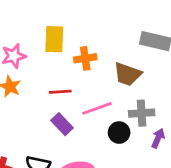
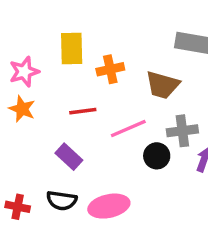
purple rectangle: (62, 124) -> (69, 157), moved

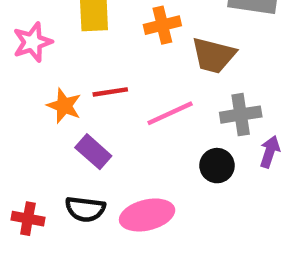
orange cross: (110, 69) -> (162, 25), moved
orange star: (22, 109) -> (64, 106), moved
black circle: (157, 156) -> (217, 166), moved

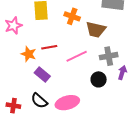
orange cross: (162, 25) -> (72, 16), turned 35
black semicircle: (85, 209) -> (39, 101), turned 36

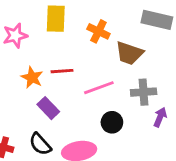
black circle: (99, 79) -> (112, 122), moved

